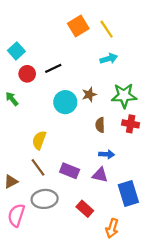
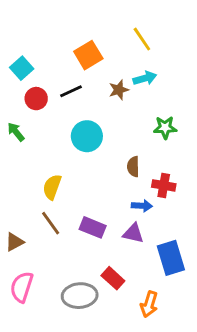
orange square: (78, 26) -> (88, 55), moved
brown star: (89, 94) -> (119, 90), moved
green star: (124, 96) -> (165, 128), size x0.7
red cross: (131, 124) -> (164, 185), moved
gray ellipse: (45, 199) -> (80, 296), moved

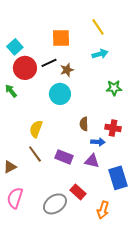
orange square: (88, 55) -> (61, 38), turned 30
brown star: (119, 90) -> (67, 70), moved
red circle: (36, 99) -> (25, 68), size x1.5
brown semicircle: (133, 167) -> (84, 124), moved
gray ellipse: (80, 296) -> (55, 204), turned -30

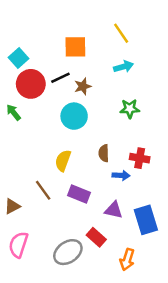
green star: (114, 88) -> (130, 109), moved
yellow semicircle: (36, 129) -> (63, 161), moved
purple triangle: (92, 161) -> (114, 210), moved

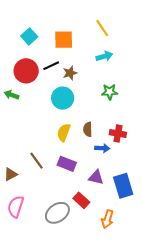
cyan square: (18, 58) -> (29, 36), moved
green arrow: (13, 112) -> (11, 95), turned -32
yellow semicircle: (63, 161) -> (64, 132), moved

